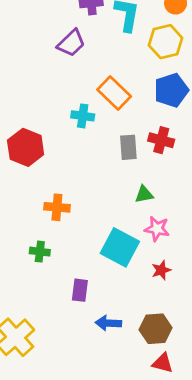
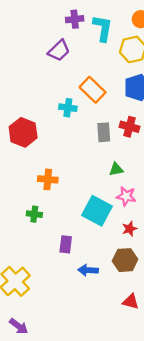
brown hexagon: (156, 329) -> (125, 260), moved

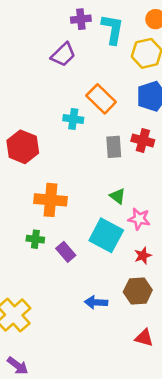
green triangle: (116, 169) -> (118, 196), moved, turned 48
orange cross: (48, 179) -> (51, 200), size x1.4
purple rectangle: (66, 244) -> (66, 252), moved, turned -48

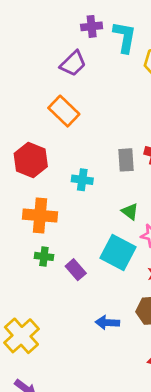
orange rectangle: (101, 99) -> (64, 111), moved
cyan cross: (73, 119) -> (82, 180), moved
orange cross: (51, 200) -> (40, 216), moved

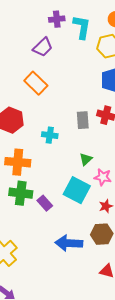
green triangle: (130, 212) -> (86, 159), turned 40
green cross: (44, 256) -> (21, 193), size x1.6
blue arrow: (107, 323) -> (69, 243), size x1.5

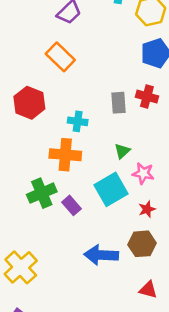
orange cross: (18, 162) -> (65, 155), moved
cyan square: (77, 190) -> (111, 189), turned 32
green cross: (21, 193) -> (42, 193), turned -30

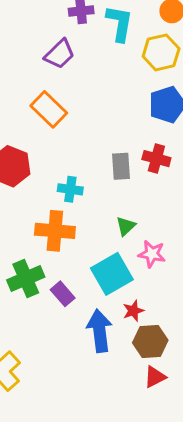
red star: (147, 209) -> (133, 311), moved
blue arrow: (101, 255) -> (100, 331), moved, turned 80
red triangle: (148, 290) -> (155, 377), moved, turned -42

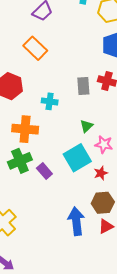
orange cross: (55, 231) -> (25, 129), moved
red star: (133, 311) -> (101, 173), moved
blue arrow: (100, 331) -> (76, 221), moved

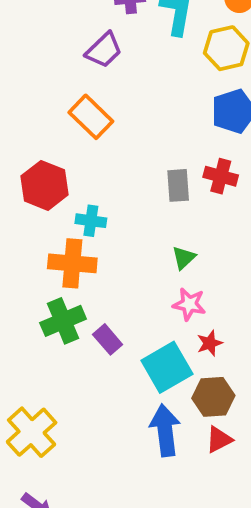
cyan cross: (50, 101) -> (91, 221), moved
pink star: (104, 144) -> (189, 304), moved
cyan square: (77, 158) -> (167, 367), moved

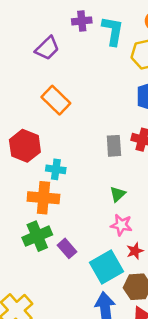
purple trapezoid: (104, 50) -> (47, 48), moved

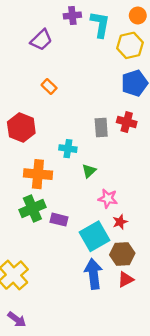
orange rectangle: (56, 100) -> (49, 86), size x0.6
cyan cross: (56, 169) -> (68, 149), moved
green triangle: (118, 194) -> (89, 171), moved
purple rectangle: (67, 248) -> (59, 220), turned -35

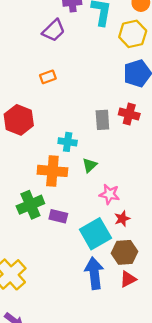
purple trapezoid: (41, 40) -> (54, 30), moved
orange rectangle: (49, 86) -> (48, 77), turned -64
orange cross: (38, 174) -> (52, 171), moved

